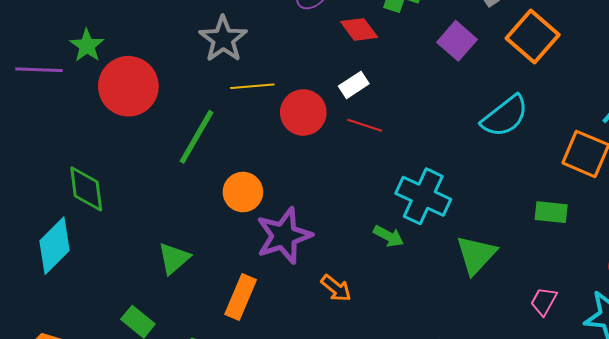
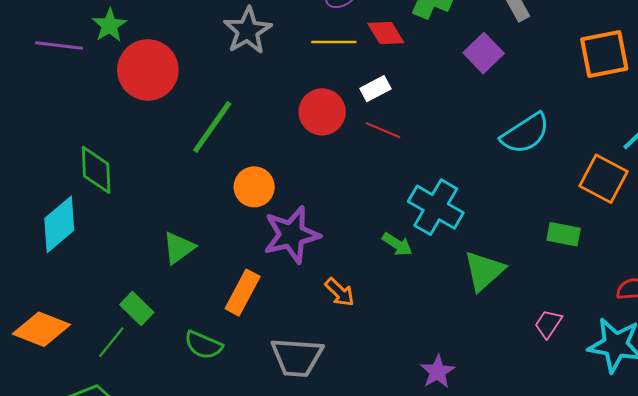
orange square: (533, 37) -> (604, 54), moved, turned 33
yellow line: (252, 86) -> (334, 42), moved

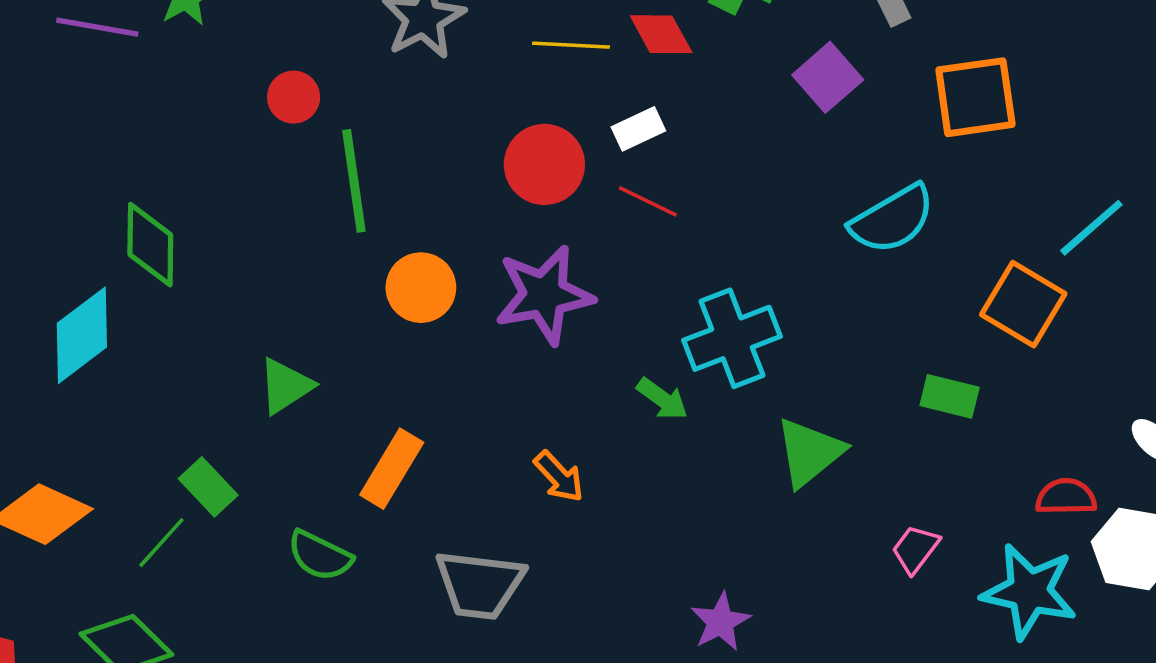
orange square: (604, 54) -> (975, 97), moved
red circle: (148, 70) -> (294, 97), moved, size x0.5
green line: (212, 127) -> (354, 181), turned -46
cyan cross: (436, 207) -> (732, 338), turned 36
purple star: (292, 235) -> (544, 295), moved

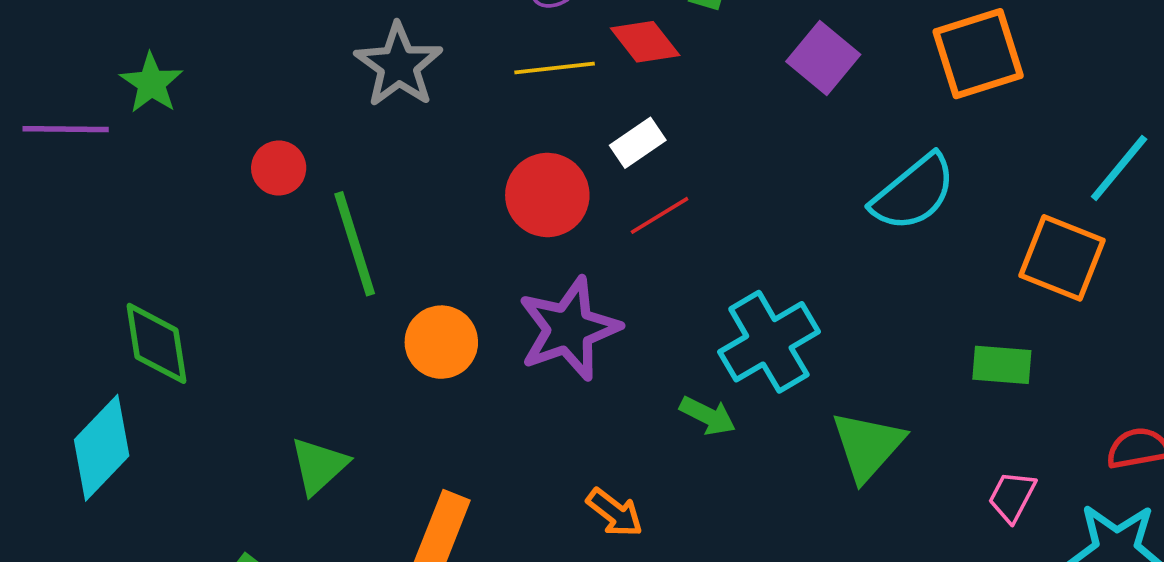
red line: (648, 201) -> (660, 215), turned -48
pink trapezoid: (915, 549) -> (1012, 497), moved

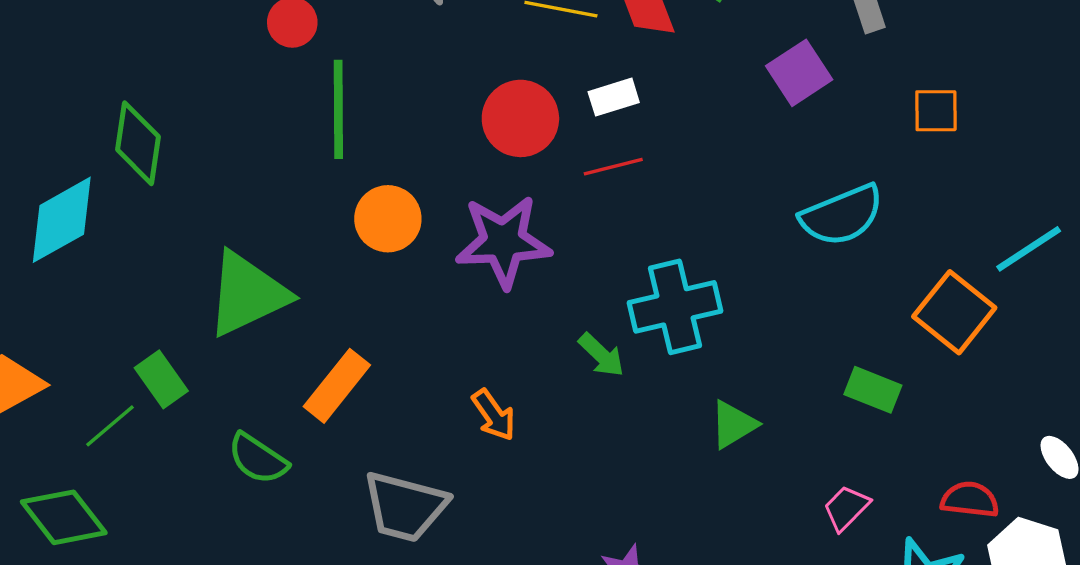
orange square: (978, 54) -> (936, 111), size x0.6
green triangle: (868, 446) -> (733, 424), size x0.7
green triangle: (319, 466) -> (247, 294), size x1.6

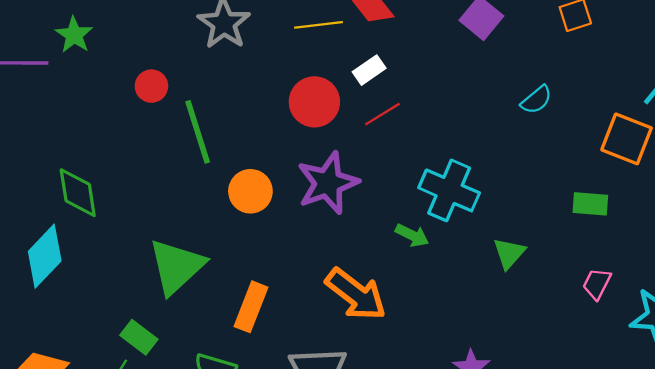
cyan semicircle: (842, 215) -> (536, 100), size x0.6
cyan cross: (675, 307) -> (449, 190), turned -36
orange arrow: (494, 415) -> (356, 294), size x1.8

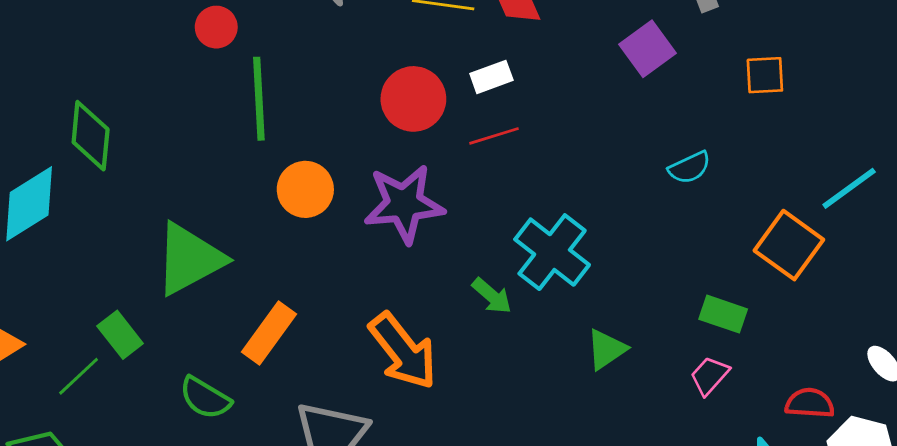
pink trapezoid: (597, 284) -> (710, 376), moved

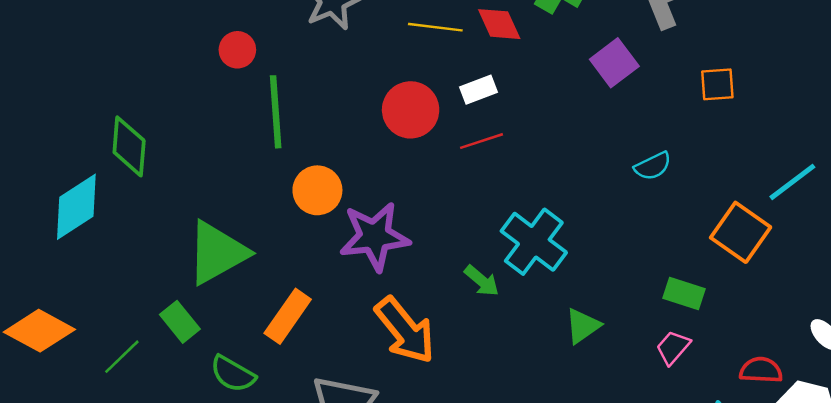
purple star: (404, 204) -> (375, 237), moved
green rectangle: (120, 335) -> (180, 322), moved

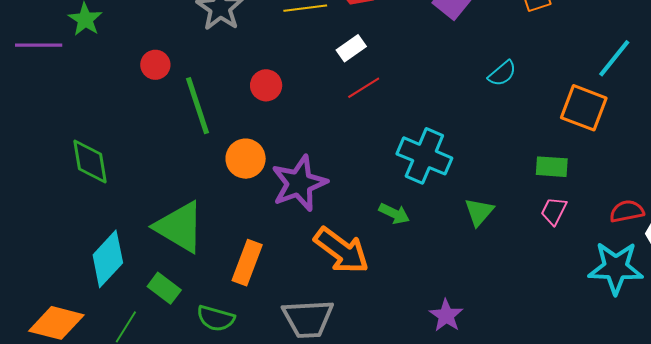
red circle: (411, 110) -> (266, 85), moved, size x0.7
cyan diamond: (76, 207) -> (108, 259), moved
green triangle: (217, 253) -> (180, 227), turned -46
green arrow: (482, 281) -> (394, 213), moved

